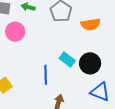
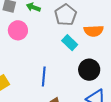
cyan rectangle: (67, 60) -> (70, 43), moved

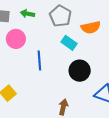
black circle: (89, 70) -> (80, 71), moved
blue line: (44, 76) -> (39, 60), moved

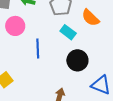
orange semicircle: (91, 27) -> (90, 18), turned 54

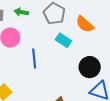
black circle: (77, 60) -> (90, 67), moved

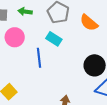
cyan rectangle: (63, 40) -> (54, 39), moved

